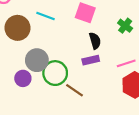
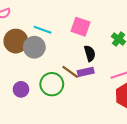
gray circle: (37, 60) -> (34, 47), moved
brown line: (75, 90) -> (70, 72), moved

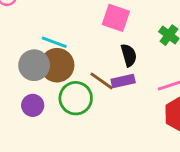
cyan line: (43, 30) -> (54, 42), moved
brown circle: (16, 41) -> (57, 65), moved
gray circle: (34, 47) -> (34, 65), moved

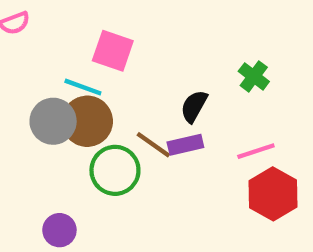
pink square: (116, 18) -> (113, 51), moved
black semicircle: (129, 55) -> (194, 106), turned -135
purple circle: (33, 105) -> (59, 230), moved

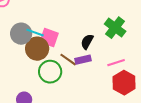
pink square: (113, 51) -> (49, 38), moved
green cross: (254, 76) -> (115, 28), size x1.5
gray circle: (53, 121) -> (21, 34), moved

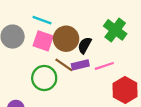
cyan line: (35, 33) -> (42, 20), moved
brown circle: (37, 49) -> (66, 39), moved
pink line: (116, 63) -> (104, 66), moved

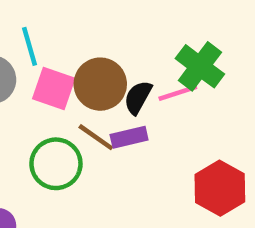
cyan line: (42, 20) -> (29, 46), moved, turned 54
pink line: (104, 66) -> (178, 93), moved

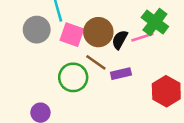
purple rectangle: (129, 137) -> (121, 74), moved

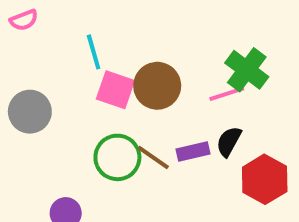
gray circle: (37, 30) -> (30, 112), moved
black semicircle: (120, 40) -> (229, 141), moved
brown line: (96, 62) -> (153, 157), moved

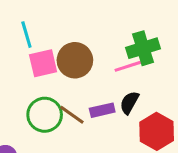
green cross: (247, 70) -> (143, 48), turned 36
pink square: (115, 90) -> (43, 63), turned -32

